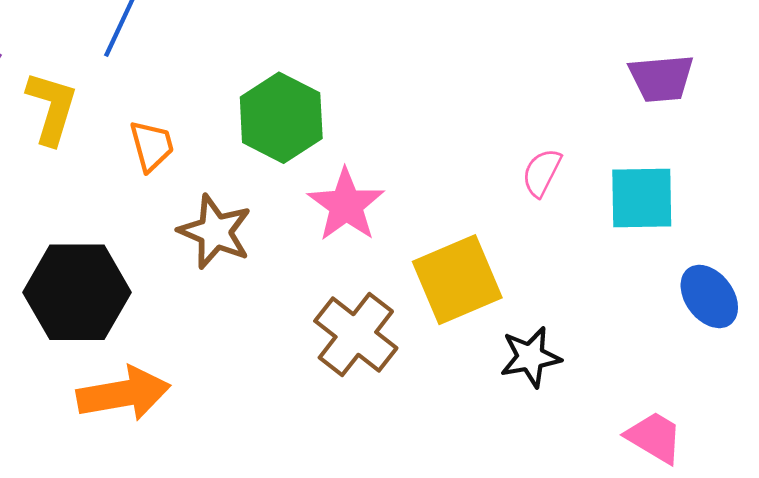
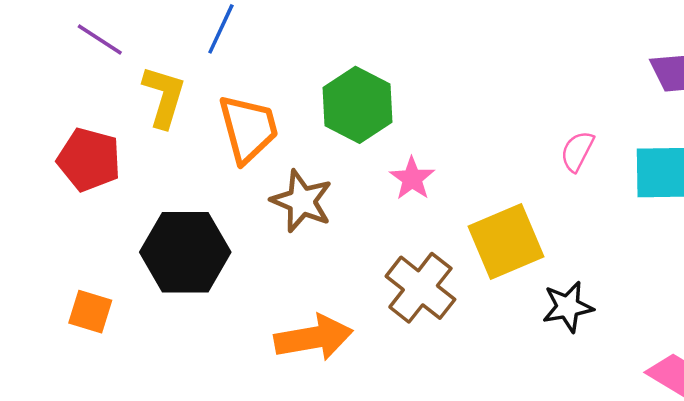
orange trapezoid: (152, 146) -> (248, 129), size x1.6
pink star: (346, 205) -> (412, 179), size x0.7
orange arrow: (124, 394) -> (314, 338), moved

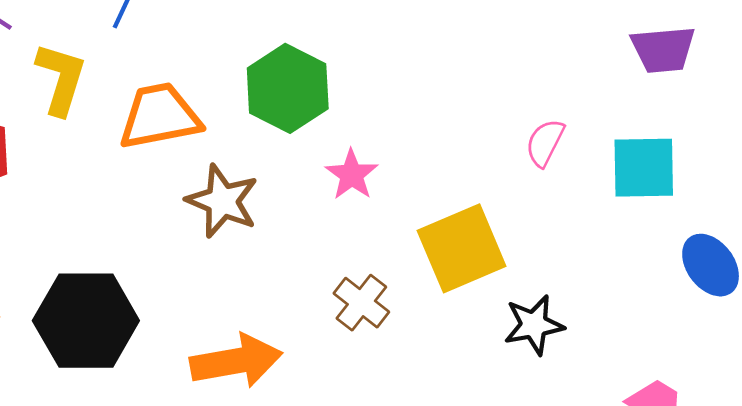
orange trapezoid: (248, 129) -> (160, 116), turned -86
black hexagon: (185, 252) -> (86, 321), moved
brown cross: (420, 288) -> (361, 303), size x0.7

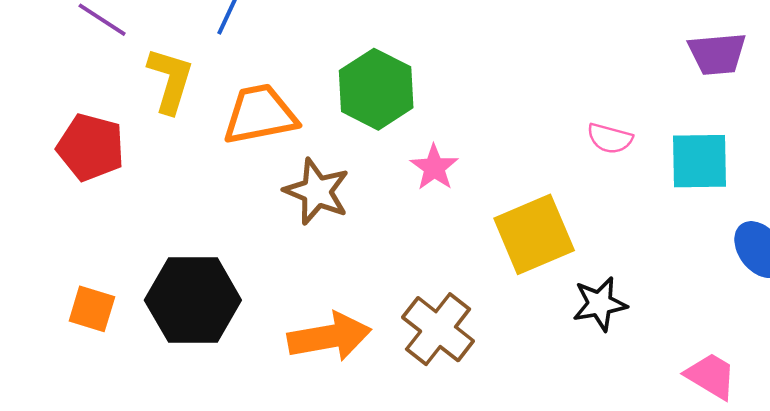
pink semicircle: (545, 143) -> (610, 138), turned -102
brown cross: (361, 303) -> (438, 329), moved, size x1.4

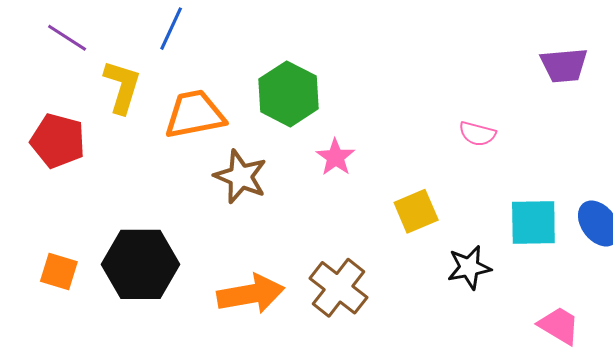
cyan square: (699, 161) -> (533, 222), moved
yellow square: (534, 234) -> (416, 211), size x0.7

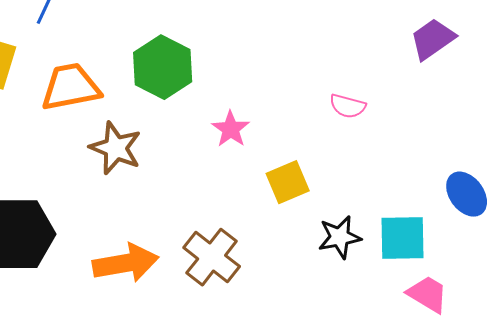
purple trapezoid: (564, 65) -> (433, 39), turned 150
pink star: (335, 157) -> (231, 129), moved
cyan square: (533, 222) -> (403, 238), moved

